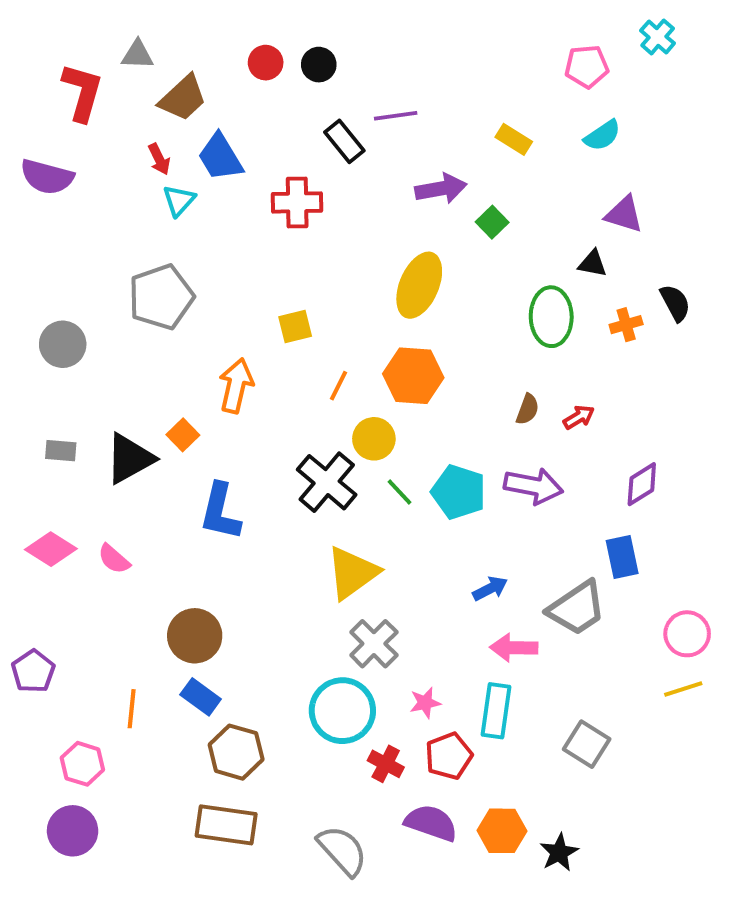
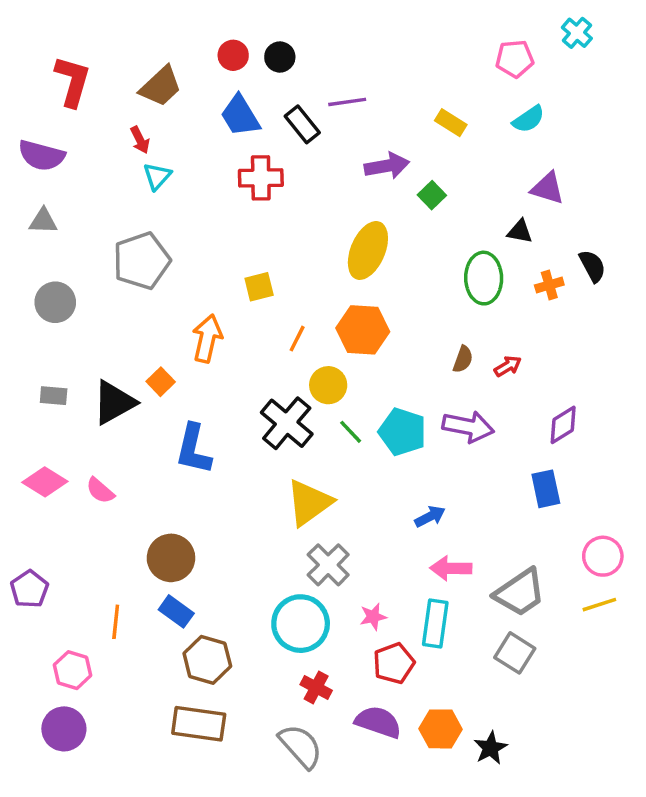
gray triangle: (138, 55) -> (43, 221), moved
blue trapezoid: (220, 157) -> (240, 116), moved
gray trapezoid: (577, 608) -> (520, 592), moved
red cross: (386, 764) -> (316, 687), moved

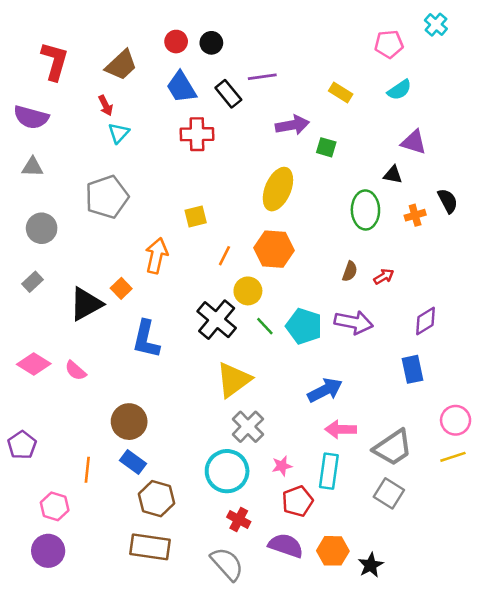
green square: (432, 195) -> (326, 147), turned -30
gray rectangle: (54, 396) -> (32, 282), moved, turned -48
blue arrow: (430, 516) -> (325, 390), size x1.5

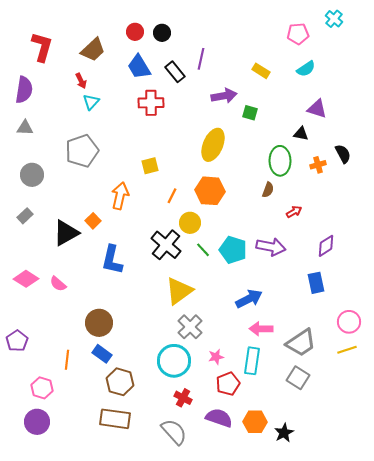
purple line: (262, 77) -> (201, 59), turned -70
purple semicircle: (31, 117) -> (24, 90), turned -96
brown semicircle: (350, 271) -> (268, 190), moved

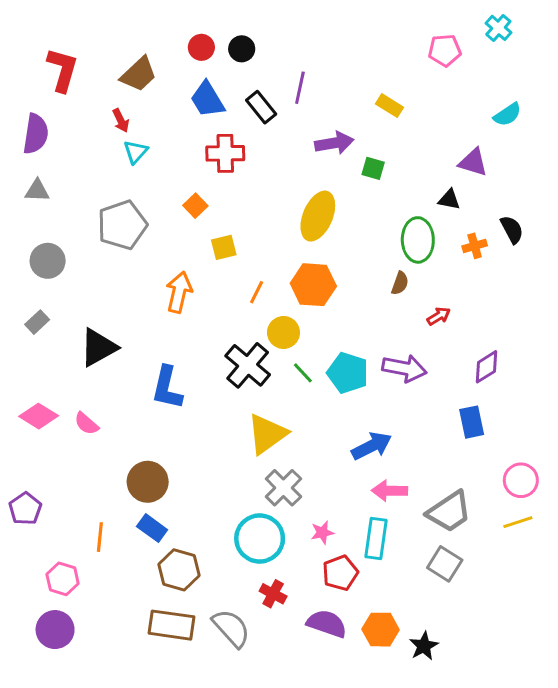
cyan semicircle: (306, 69) -> (507, 115), moved
orange square: (93, 221) -> (195, 206), moved
gray semicircle: (174, 432) -> (231, 628), moved

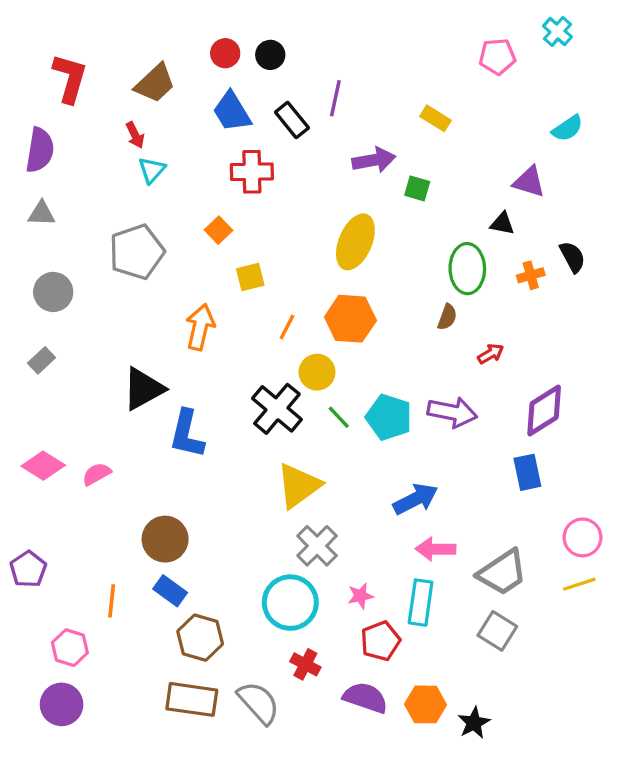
black triangle: (98, 347) -> (143, 389), moved
purple diamond: (487, 367) -> (544, 411), size x1.4
pink semicircle: (86, 424) -> (97, 474), turned 110

